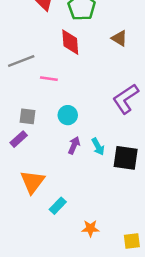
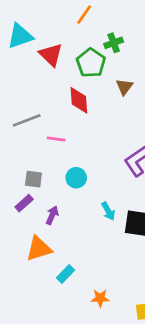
brown triangle: (119, 38) -> (124, 87), moved, turned 36
purple arrow: (74, 145) -> (52, 215), moved
orange triangle: (33, 182) -> (39, 249), turned 36

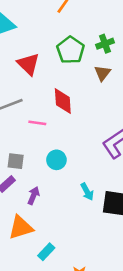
green cross: (114, 43) -> (105, 44), moved
red triangle: (51, 55) -> (28, 64), moved
red diamond: (79, 100) -> (63, 101), moved

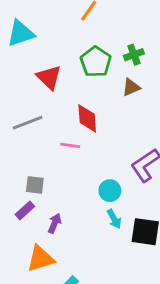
brown triangle: (102, 73) -> (131, 87), turned 30
pink line: (37, 123) -> (70, 145), moved
cyan circle: (56, 160) -> (110, 191), moved

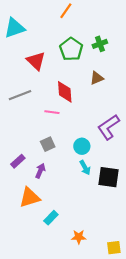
brown triangle: (131, 87) -> (97, 78), moved
gray square: (35, 185) -> (48, 144), moved, turned -32

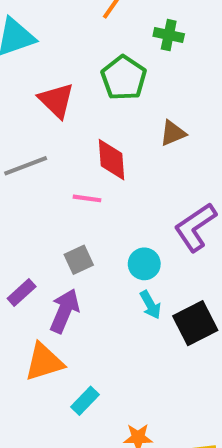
green cross: (100, 44) -> (169, 35), moved, turned 32
purple arrow: (40, 171) -> (65, 311), size x1.5
black square: (108, 177) -> (195, 323), turned -35

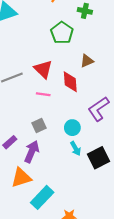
red triangle: (56, 100) -> (43, 69), moved
red diamond: (112, 160) -> (70, 82), moved
cyan rectangle: (85, 401) -> (42, 197), size x1.6

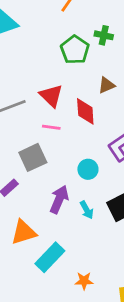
green cross: (85, 11) -> (104, 35), moved
gray square: (39, 126) -> (33, 157), moved, size x1.5
cyan arrow: (75, 148) -> (87, 210), moved
purple arrow: (32, 152) -> (59, 199), moved

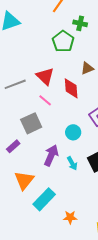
green cross: (104, 35) -> (80, 23), moved
pink line: (51, 127) -> (45, 100), turned 32
orange triangle: (24, 232) -> (24, 180), turned -35

